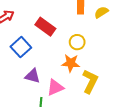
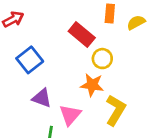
red rectangle: (45, 27) -> (82, 34), moved
pink triangle: (55, 87) -> (70, 115), turned -30

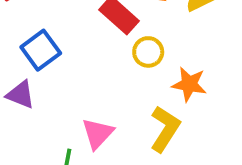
orange star: (92, 85) -> (189, 84), moved
purple triangle: (42, 98) -> (21, 95), moved

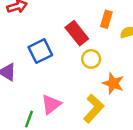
blue square: (41, 50) -> (40, 51), moved

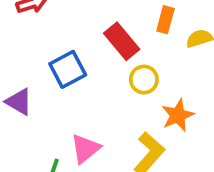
orange star: (113, 83) -> (178, 115), turned 30

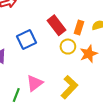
orange rectangle: (165, 20) -> (79, 27), moved
orange star: (178, 115) -> (89, 54), moved

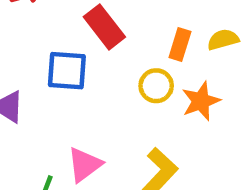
red rectangle: (57, 25) -> (104, 27), moved
blue square: (26, 39) -> (67, 71), turned 30

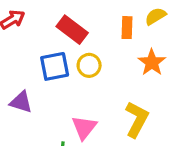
yellow circle: (156, 86) -> (89, 65), moved

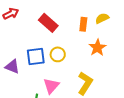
yellow circle: (89, 65) -> (58, 54), moved
blue square: (55, 66) -> (36, 56), moved

